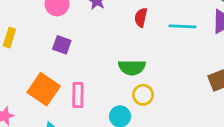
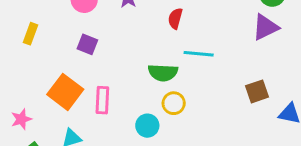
cyan line: (182, 26) -> (199, 54), moved

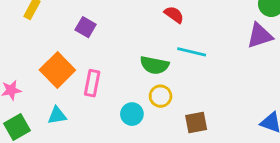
red semicircle: (175, 18) -> (174, 15), turned 102
brown square: (257, 91) -> (196, 122), moved

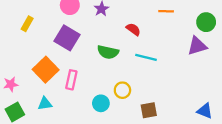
purple square: (86, 27) -> (67, 38), size x1.6
green semicircle: (154, 65) -> (108, 52), moved

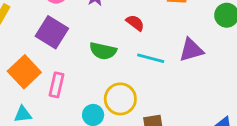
purple triangle: (197, 46) -> (191, 50), moved
yellow circle: (122, 90) -> (120, 99), size x1.5

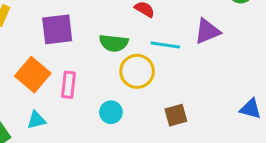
purple square: (52, 32) -> (57, 29), turned -32
yellow circle: (120, 99) -> (137, 71), moved

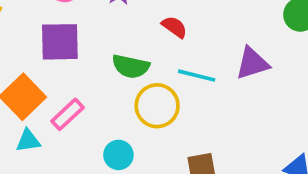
pink rectangle: (69, 85) -> (67, 114), turned 35
cyan triangle: (36, 120) -> (28, 141), moved

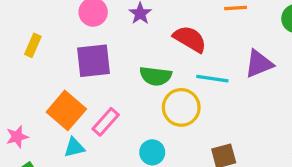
red semicircle: (174, 27) -> (190, 39), size x1.5

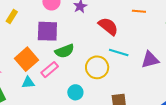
purple triangle: (259, 64) -> (150, 60), moved
green semicircle: (156, 76) -> (65, 51), moved, turned -36

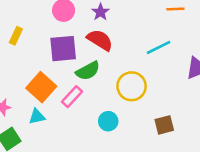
red semicircle: (108, 26) -> (100, 40), moved
cyan line: (119, 52) -> (159, 47), moved, turned -36
cyan triangle: (28, 82) -> (37, 117), moved

